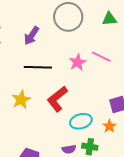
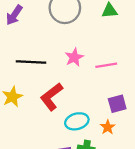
purple arrow: (31, 36) -> (14, 15), moved
pink line: (101, 57) -> (106, 65), moved, turned -36

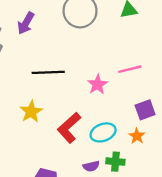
pink star: (74, 57) -> (97, 84), moved
red L-shape: (51, 97) -> (69, 128), moved

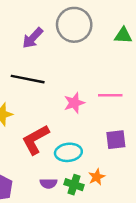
purple arrow: (26, 23) -> (33, 38), moved
orange star: (137, 136) -> (97, 177), moved

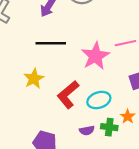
pink star: (74, 103) -> (95, 56), size x1.5

